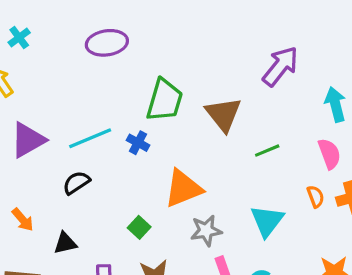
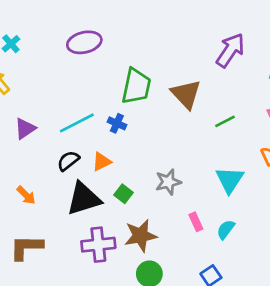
purple triangle: (28, 140) -> (25, 128), size x0.7
orange triangle: (183, 188) -> (102, 162), moved, size x0.6
gray star: (206, 231) -> (168, 182), moved
black triangle: (65, 243) -> (84, 199), moved, size x1.8

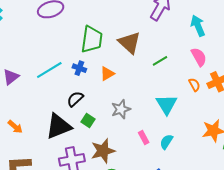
black semicircle: (68, 161) -> (75, 99), moved
orange triangle: (102, 162) -> (107, 74), moved

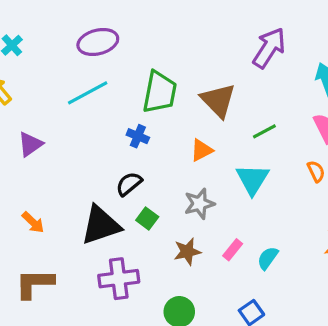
cyan line: (49, 70) -> (88, 93), moved
orange triangle: (107, 74) -> (202, 150), moved
cyan triangle: (167, 104) -> (252, 179), moved
pink rectangle: (144, 138) -> (233, 250), turned 64
brown star: (103, 151) -> (187, 252), moved, size x0.7

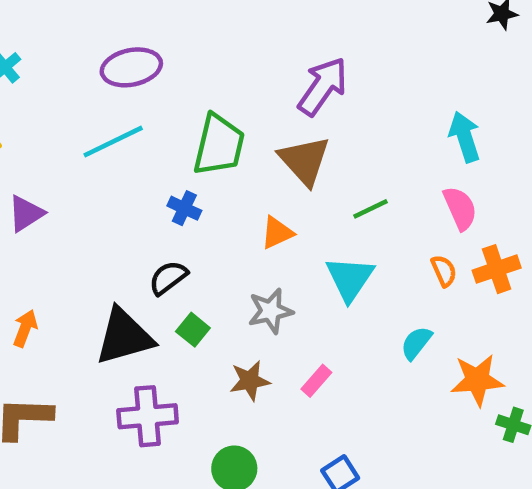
purple arrow: (269, 48) -> (323, 86), moved
orange arrow: (33, 222) -> (25, 328), turned -115
cyan semicircle: (268, 258) -> (416, 343), moved

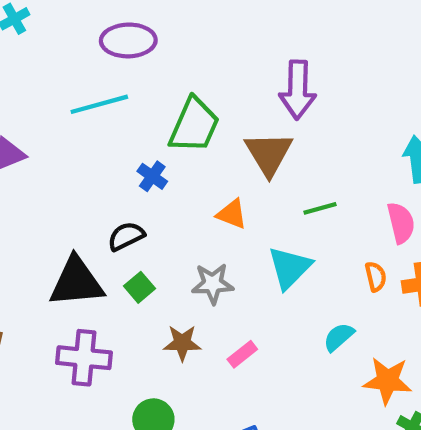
purple arrow: (323, 86) -> (298, 90), turned 136
orange triangle: (277, 233) -> (232, 214), turned 36

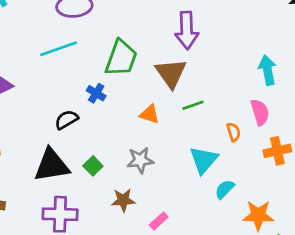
green line: (320, 208) -> (193, 105), moved
black semicircle: (126, 236) -> (66, 120), moved
cyan triangle: (290, 268) -> (204, 160), moved
orange semicircle: (376, 277) -> (233, 132), moved
pink rectangle: (242, 354) -> (159, 221), moved

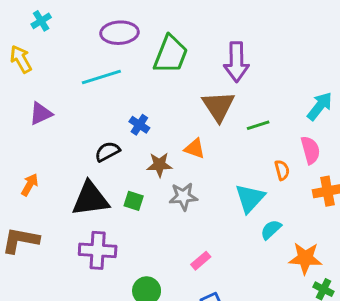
green trapezoid: (121, 58) -> (171, 54), moved
cyan arrow: (267, 70) -> (320, 106), turned 48
green line: (193, 105) -> (258, 125), moved
green square: (93, 166) -> (134, 201), turned -30
brown star: (123, 200) -> (159, 165), moved

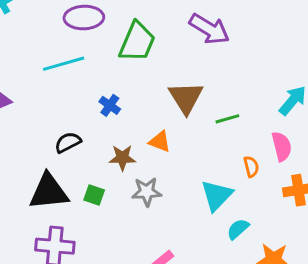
purple arrow: (236, 62) -> (209, 29), moved, turned -60
blue cross: (139, 125) -> (110, 105), moved

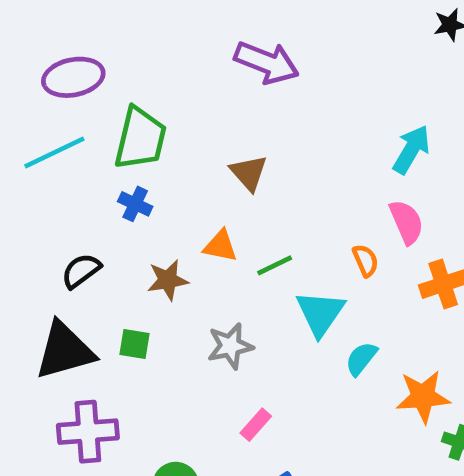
green trapezoid: (137, 42) -> (140, 138), moved
brown triangle: (186, 98) -> (249, 173), size x0.7
green line: (227, 119) -> (275, 265), moved
gray star: (147, 192) -> (230, 346), moved

